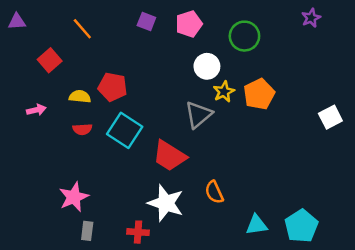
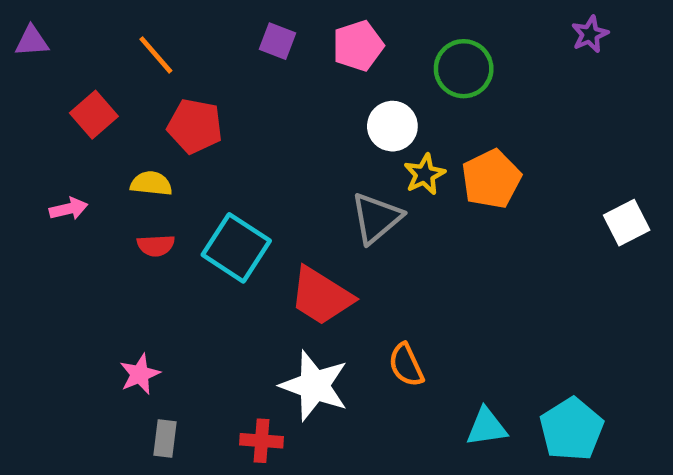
red pentagon: (113, 87) -> (195, 126), moved
pink star: (74, 197) -> (140, 374), size x0.7

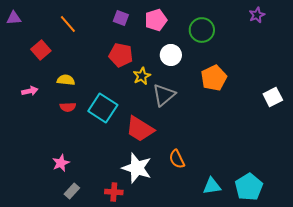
red pentagon: (195, 126) -> (121, 55), moved
yellow star: (425, 174) -> (142, 76), moved
gray rectangle: (165, 438) -> (72, 191), turned 35

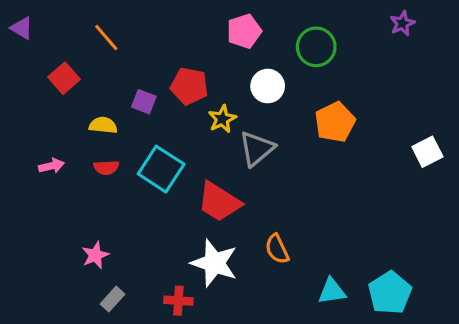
purple triangle: (14, 18) -> (22, 28), turned 35
purple square: (121, 18) -> (144, 102), moved
pink arrow: (30, 91) -> (51, 166), moved

